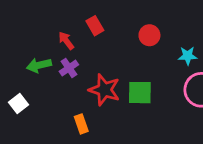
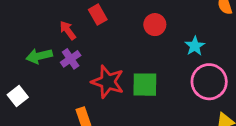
cyan star: (188, 56) -> (195, 46), turned -30

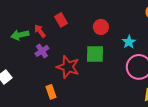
green arrow: (39, 56) -> (20, 35), moved
green square: (145, 85) -> (95, 54), moved

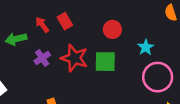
red arrow: (40, 31) -> (42, 25), moved
red star: (68, 67) -> (74, 58), moved

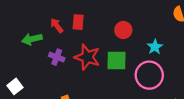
red rectangle: (65, 21) -> (78, 22), turned 35
purple cross: (42, 58) -> (57, 57), turned -35
pink circle: (158, 77) -> (149, 75), moved

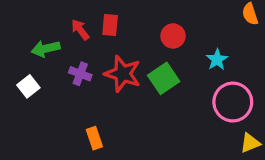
green square: (117, 60) -> (164, 78), turned -35
pink circle: (149, 75) -> (233, 102), moved
white square: (15, 86) -> (28, 86), moved

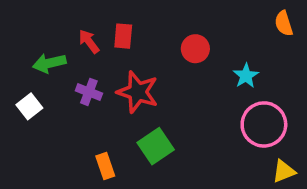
green square: (164, 78) -> (156, 146), moved

